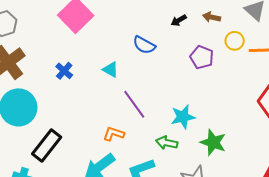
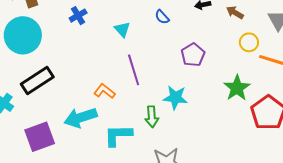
blue semicircle: (144, 45) -> (162, 17), size x0.7
purple pentagon: (202, 57) -> (193, 55), moved
green star: (213, 142) -> (237, 88), moved
green arrow: (167, 143) -> (152, 117), turned -125

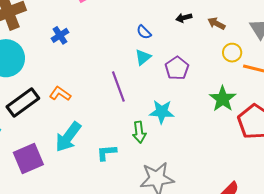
cyan triangle: (122, 29) -> (143, 57), moved, turned 36
orange L-shape: (104, 91) -> (60, 94), moved
cyan arrow: (81, 117) -> (68, 137), turned -32
cyan L-shape: (118, 135) -> (107, 153), size x0.7

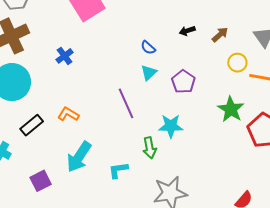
brown arrow: (216, 24) -> (220, 35), turned 114
black rectangle: (23, 102) -> (32, 125), size x0.7
purple square: (28, 159) -> (41, 181), size x0.7

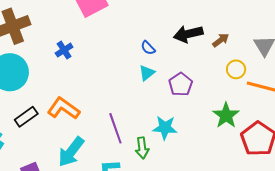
black arrow: (187, 31) -> (188, 34), size x1.8
purple line: (126, 103) -> (115, 128), moved
orange L-shape: (68, 114) -> (64, 108), size x1.5

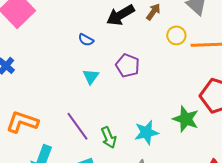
cyan triangle: (147, 73) -> (91, 77), moved
green star: (226, 115) -> (186, 119), moved
cyan star: (165, 128) -> (146, 132), moved

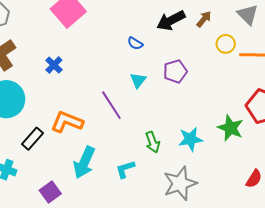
purple pentagon: (128, 66) -> (175, 71), turned 30
purple line: (78, 126) -> (111, 105), moved

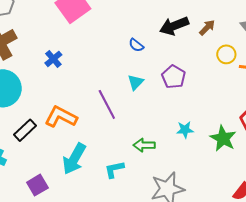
purple pentagon: (175, 71) -> (174, 77), turned -30
cyan star: (190, 139) -> (185, 130), moved, size x0.7
green arrow: (153, 142) -> (144, 145), turned 105

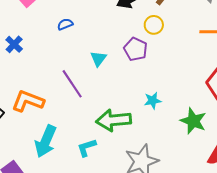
blue semicircle: (136, 45) -> (65, 24), moved, turned 126
yellow circle: (226, 54) -> (154, 25), moved
green star: (223, 138) -> (193, 121), moved
green arrow: (144, 145) -> (114, 120), size x1.6

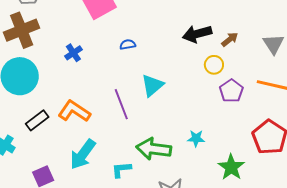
purple pentagon: (135, 49) -> (231, 91), moved
cyan triangle: (98, 59) -> (152, 85), size x1.4

